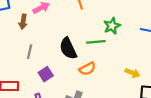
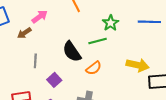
brown arrow: (23, 22) -> (24, 33), turned 56
yellow arrow: (132, 73) -> (138, 65), size x1.5

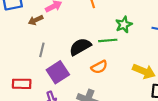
black semicircle: (72, 52) -> (80, 47), turned 85
purple square: (54, 80) -> (58, 72), size x1.5

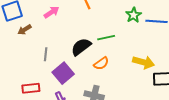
brown arrow: (36, 20) -> (24, 30), moved
green star: (124, 25) -> (134, 15), moved

